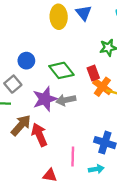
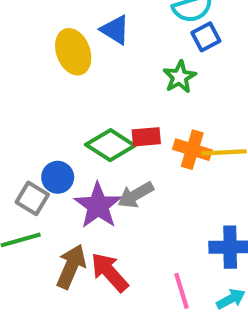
blue circle: (26, 61) -> (58, 177), moved
red rectangle: (93, 73) -> (146, 137), moved, turned -56

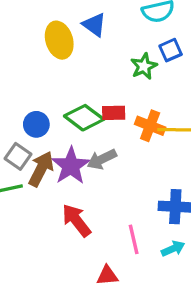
blue square: (206, 37) -> (171, 50), moved
blue circle: (58, 177) -> (36, 124), moved
brown arrow: (71, 266) -> (41, 169), moved

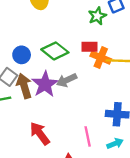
red rectangle: (114, 113) -> (89, 47), moved
brown arrow: (41, 169) -> (24, 86), turned -45
red arrow: (76, 220) -> (40, 133), moved

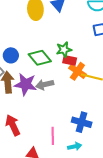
green star: (97, 16) -> (64, 50), moved
purple star: (45, 84) -> (26, 84), turned 30

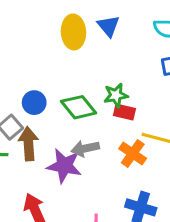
orange cross: (77, 71) -> (133, 153), moved
purple star: (26, 84) -> (64, 166), moved

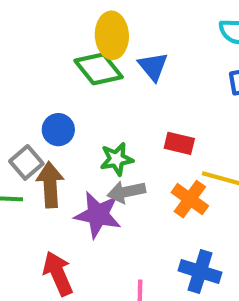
blue triangle: (108, 26) -> (153, 66), moved
green star: (116, 95) -> (117, 159), moved
green diamond: (79, 107) -> (99, 69), moved

